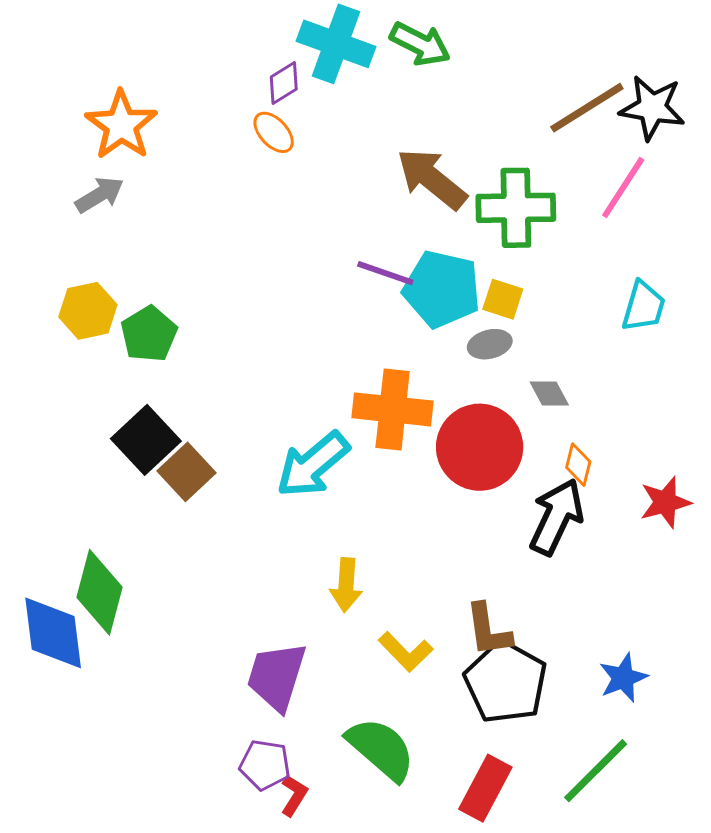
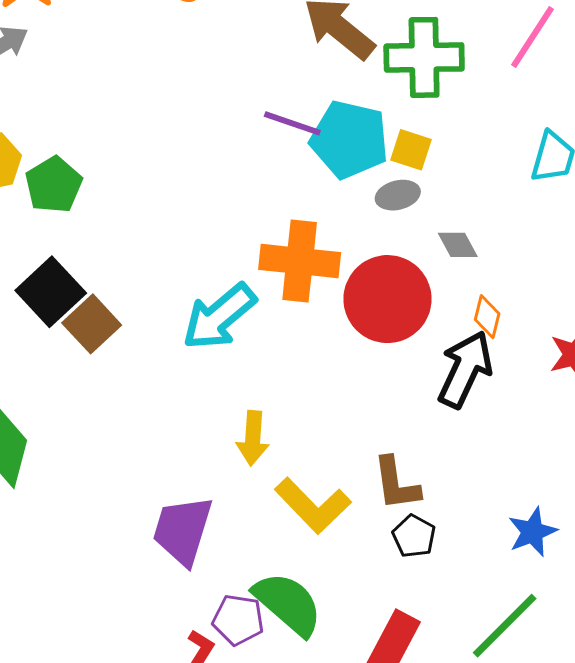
yellow L-shape: (406, 652) -> (313, 506), size x1.4
black pentagon: (506, 682) -> (414, 536), size x0.5
purple pentagon: (265, 765) -> (238, 620), moved

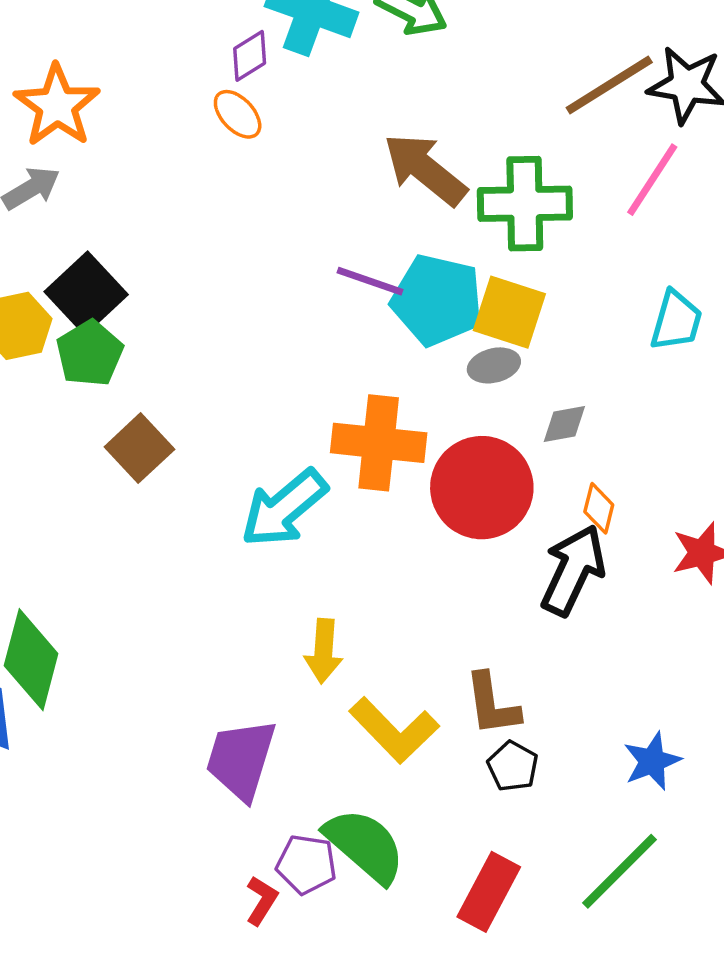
yellow square: (411, 150) -> (509, 312), size x1.5
gray diamond: (458, 245) -> (564, 424), turned -72
black square: (51, 292) -> (86, 293), moved
brown square: (92, 324) -> (139, 448), moved

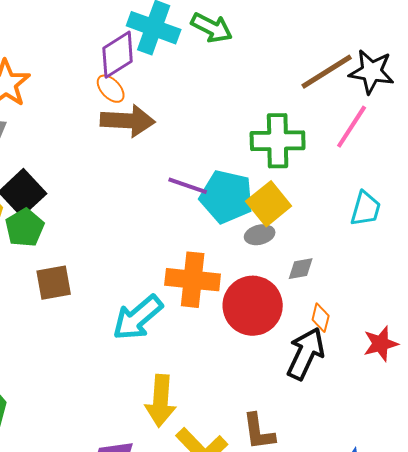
purple diamond: (250, 56) -> (118, 55), size x1.6
brown arrow: (425, 169) -> (128, 121), moved, turned 144
yellow square: (509, 312) -> (269, 204), turned 33
brown square: (139, 448) -> (54, 283), turned 33
yellow arrow: (324, 651) -> (161, 401), size x1.4

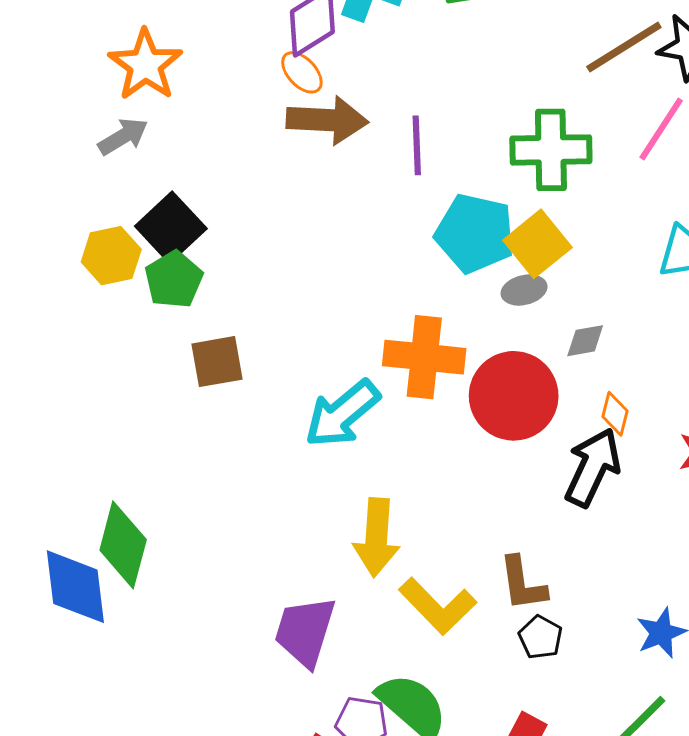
purple line: (188, 186) -> (417, 145), moved, turned 69

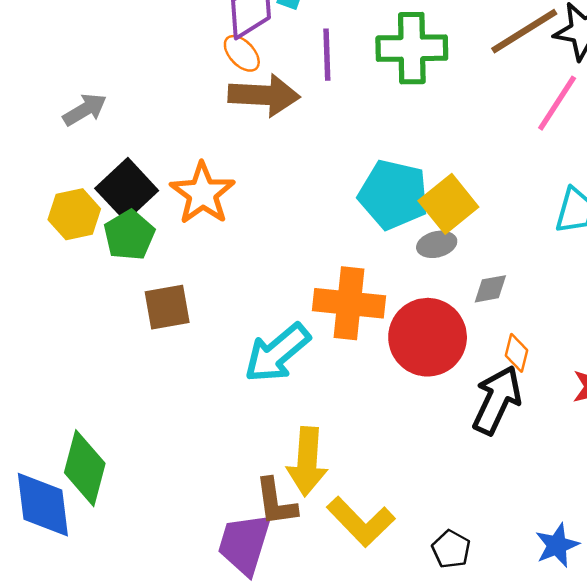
orange star: (145, 65) -> (203, 193), moved
purple line: (417, 145) -> (327, 55), moved
green cross: (551, 150) -> (412, 48), moved
brown L-shape: (523, 584) -> (276, 502), moved

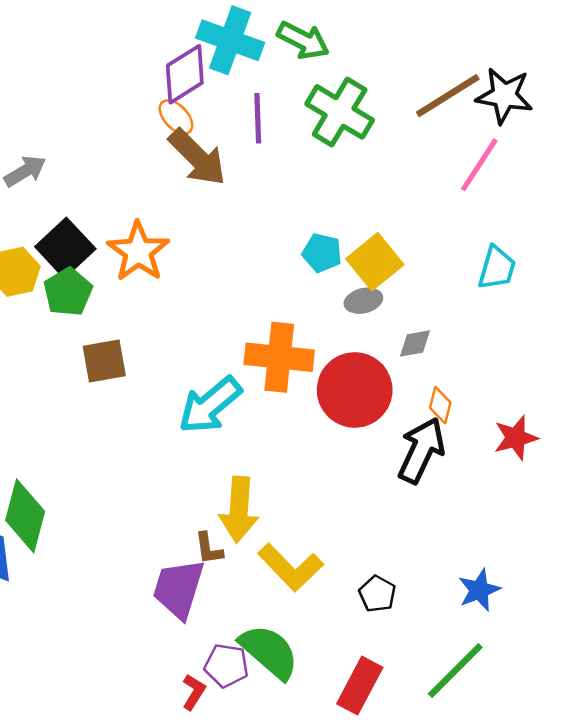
green cross: (412, 48) -> (340, 112), turned 32
brown arrow: (264, 95) -> (197, 157), turned 42
cyan pentagon: (394, 195) -> (322, 253), size x0.6
brown L-shape: (276, 502) -> (209, 548), size x0.7

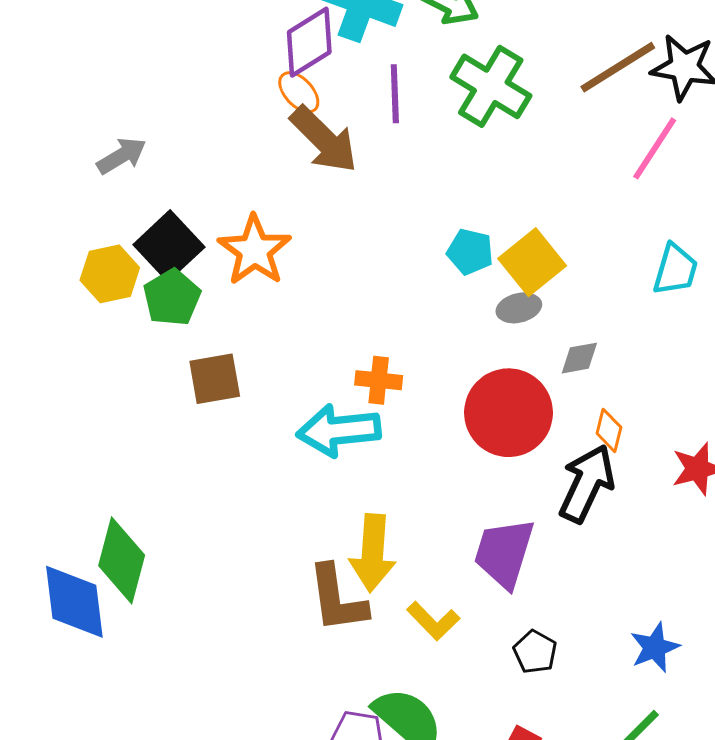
orange cross: (279, 357) -> (379, 380), moved, size x0.6
cyan arrow: (210, 405) -> (339, 430), turned 34
brown L-shape: (209, 548) -> (337, 599), size x1.8
yellow L-shape: (291, 567) -> (433, 621), size x0.7
purple trapezoid: (179, 589) -> (504, 553), moved

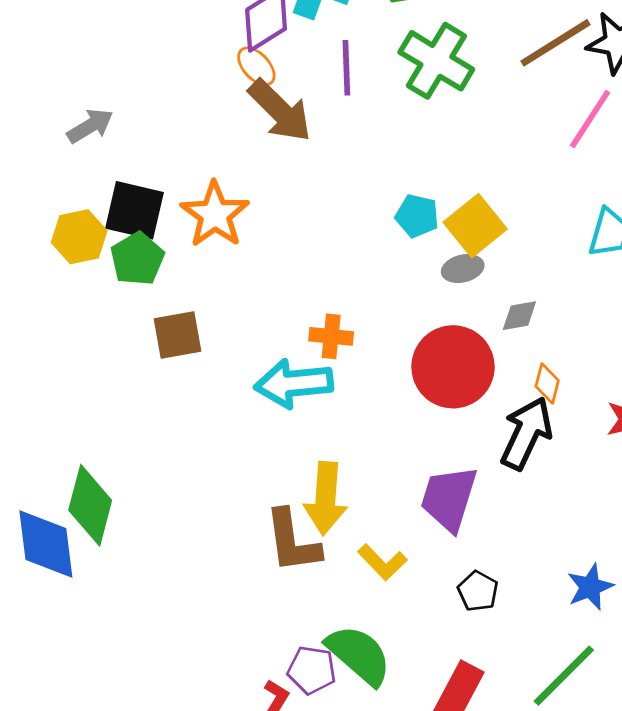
black square: (169, 246) -> (135, 210), turned -34

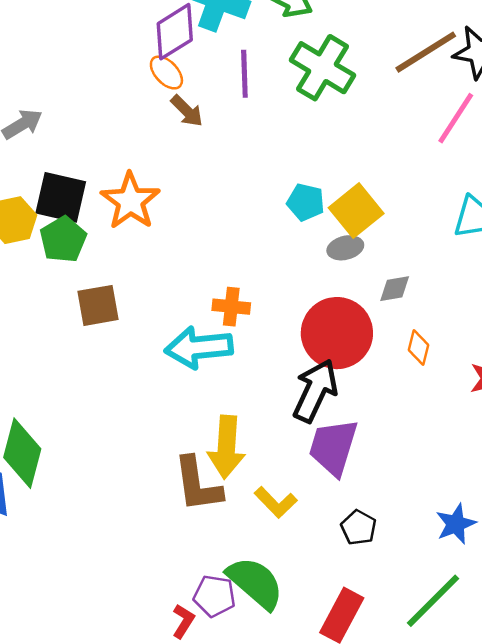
brown arrow: (280, 111) -> (187, 111), size x0.6
black arrow: (526, 433) -> (315, 391), moved

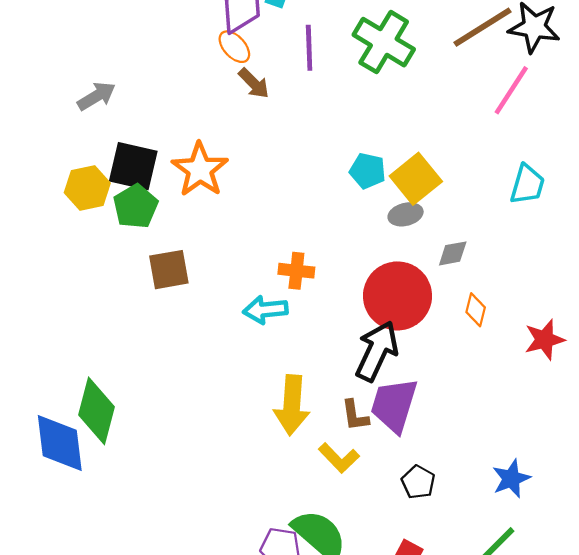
cyan arrow: (199, 347) -> (265, 310), size x0.7
brown L-shape: (198, 484) -> (355, 415), moved, size x0.6

